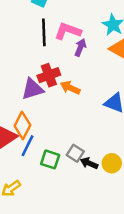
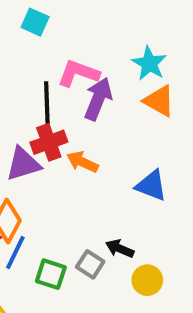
black line: (44, 32) -> (47, 103), moved
purple arrow: (80, 47) -> (98, 99), size x1.5
black arrow: (89, 163) -> (120, 249), moved

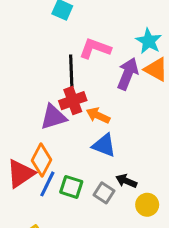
purple arrow: (98, 99) -> (128, 74), moved
blue triangle: (151, 186) -> (104, 145), moved
green square: (51, 274) -> (71, 187), moved

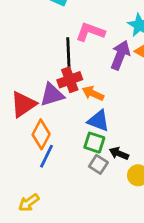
red triangle: (21, 173) -> (23, 104), moved
green square: (71, 187) -> (94, 143), moved

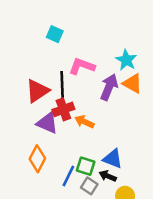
purple triangle: (52, 95) -> (47, 123), turned 40
red triangle: (23, 104) -> (37, 91), moved
blue triangle: (98, 121) -> (113, 159), moved
blue line: (47, 156) -> (68, 176), moved

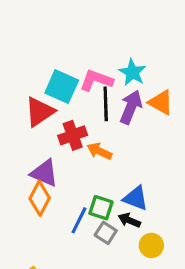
cyan square: (55, 34) -> (62, 87), moved, size x1.5
cyan star: (126, 60) -> (132, 72), moved
black line: (62, 85) -> (106, 104), moved
purple triangle: (47, 123) -> (44, 173), moved

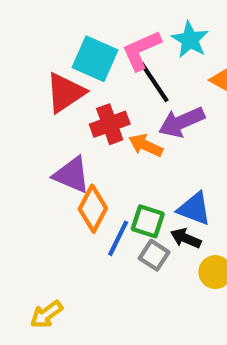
pink L-shape: (96, 80) -> (141, 50), turned -44
black line: (106, 104) -> (154, 82), turned -32
purple arrow: (131, 107) -> (182, 122), moved, turned -136
orange diamond: (40, 198) -> (93, 209), moved

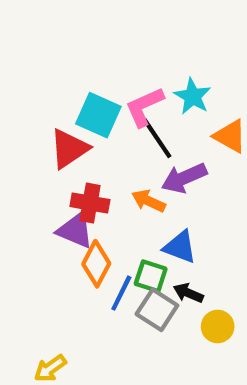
red cross: (110, 124) -> (90, 203), moved, turned 30
blue triangle: (194, 209) -> (180, 247), moved
gray square: (154, 255) -> (157, 310), size x1.4

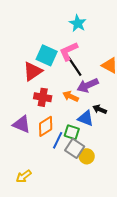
cyan star: (193, 96) -> (78, 23), moved
purple triangle: (75, 230) -> (22, 124), moved
orange diamond: (96, 264) -> (46, 126), turned 30
black arrow: (188, 293) -> (100, 109), moved
yellow circle: (218, 326) -> (87, 156), moved

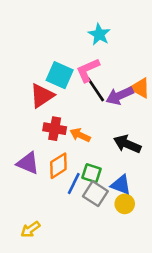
purple arrow: (88, 85) -> (120, 96), moved
orange arrow: (71, 96) -> (80, 135), moved
black arrow: (100, 109) -> (127, 144), size x1.5
blue triangle: (86, 118) -> (121, 185), moved
yellow circle: (87, 156) -> (125, 204), moved

